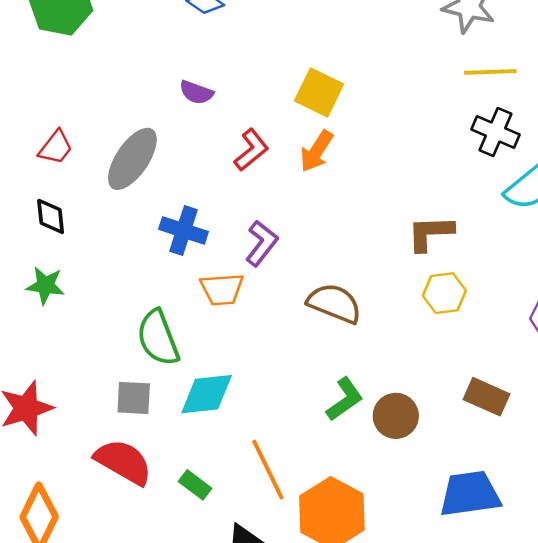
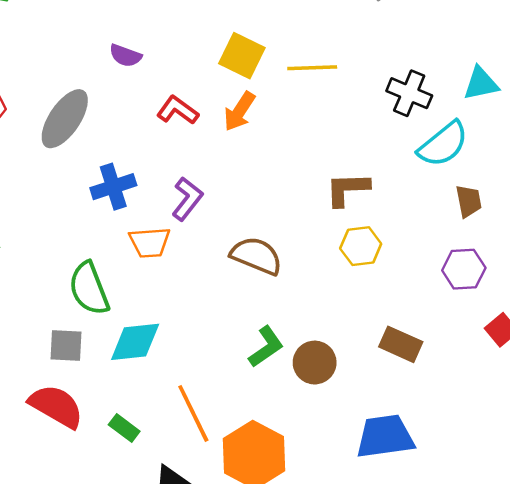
yellow line: (490, 72) -> (312, 68), moved
red L-shape: (251, 150) -> (178, 110), turned -105
blue cross: (184, 230) -> (113, 187), turned -36

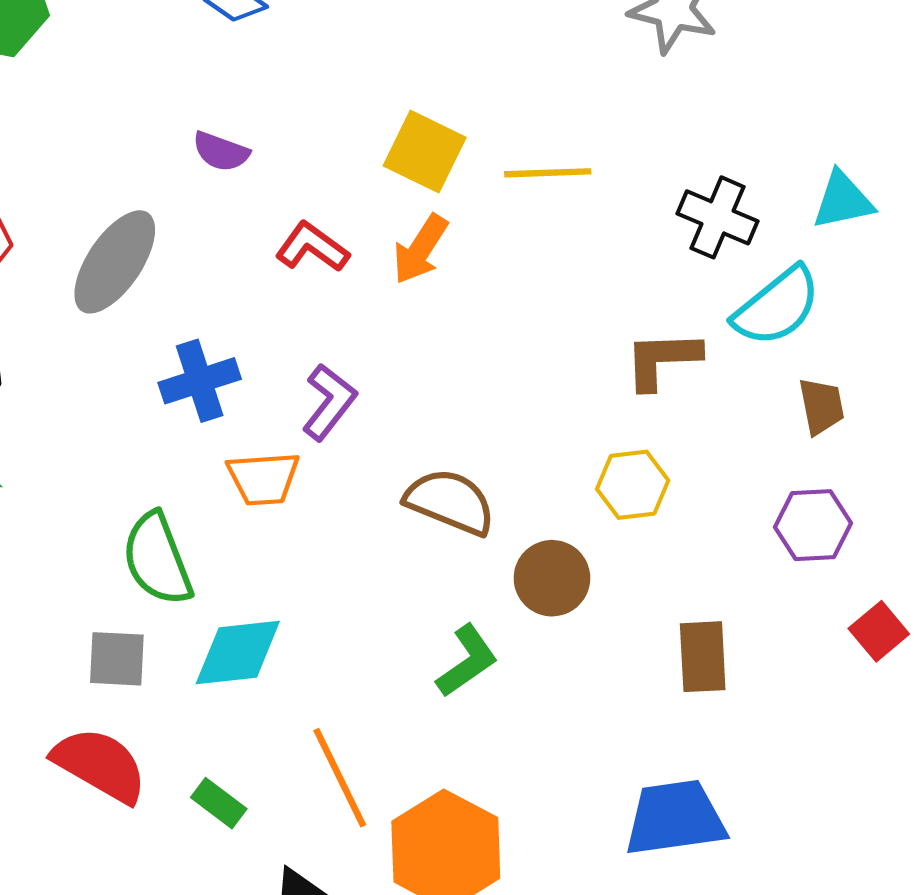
brown L-shape: (347, 189) -> (662, 360), moved
brown rectangle: (401, 344) -> (703, 657), turned 63
brown circle: (315, 363) -> (552, 578), moved

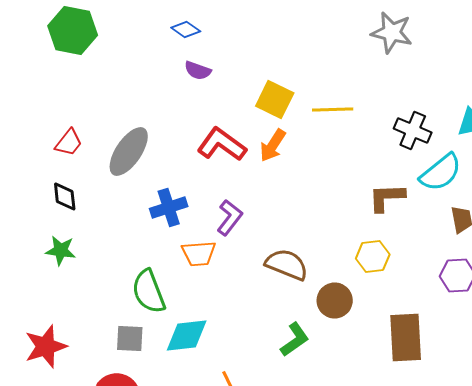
purple semicircle: (221, 152) -> (198, 70), moved
red L-shape: (312, 247) -> (222, 144), size x1.4
brown rectangle: (703, 657) -> (406, 338), size x1.4

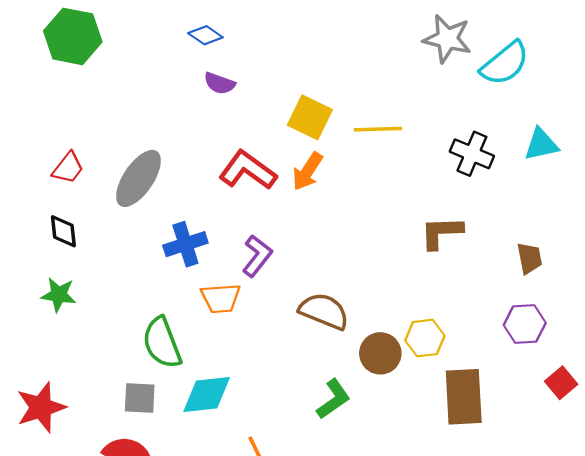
cyan semicircle: (441, 172) -> (505, 63), moved
yellow hexagon: (373, 256) -> (425, 338), moved

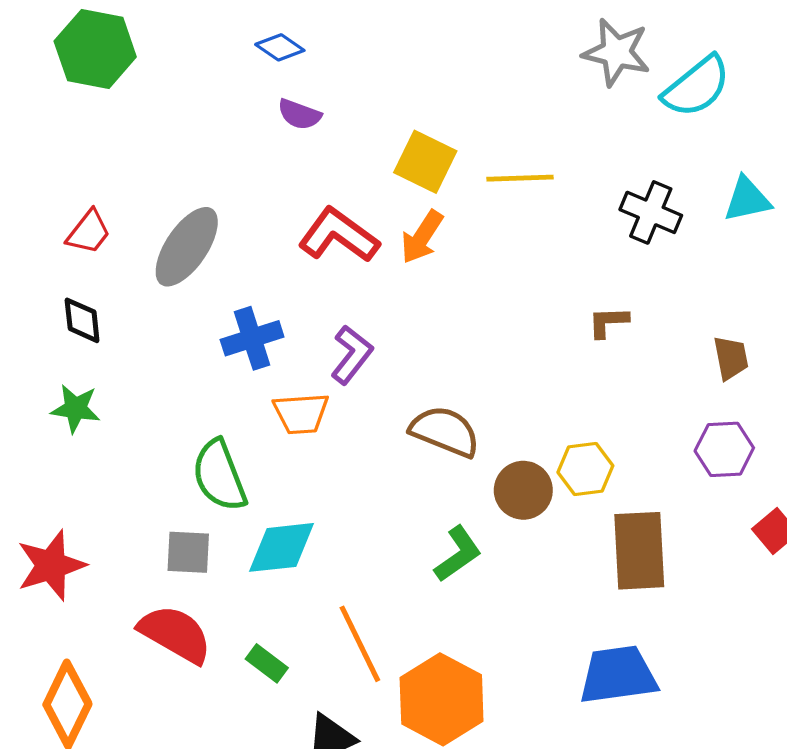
brown L-shape: (441, 232) -> (608, 322), size x0.7

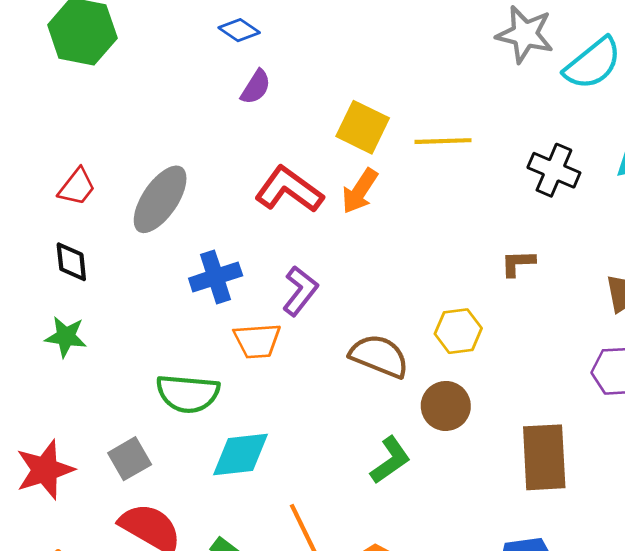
purple semicircle: (299, 114) -> (256, 87), turned -78
yellow hexagon: (585, 469) -> (458, 331), moved
green semicircle: (219, 476) -> (188, 393), turned -64
gray square: (188, 552) -> (130, 459), moved, turned -33

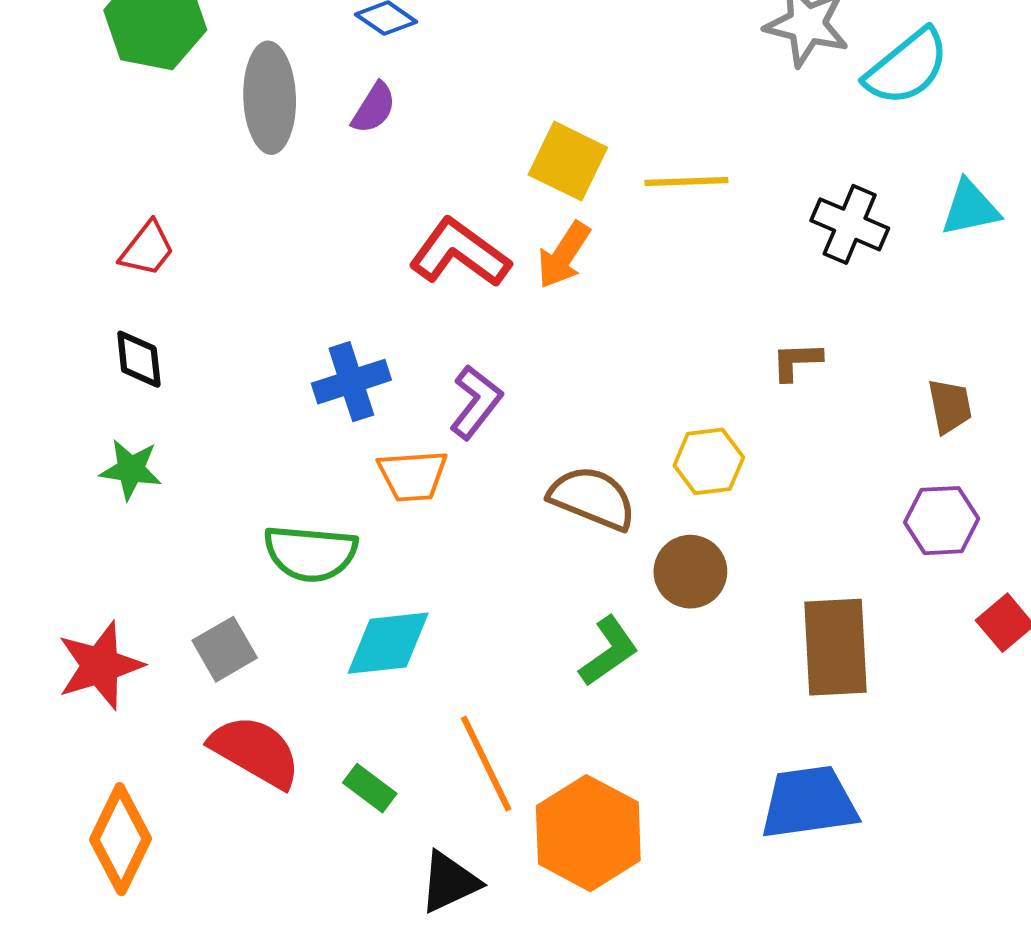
purple semicircle: (256, 87) -> (374, 108), moved
gray ellipse: (160, 199) -> (270, 98), moved, turned -36

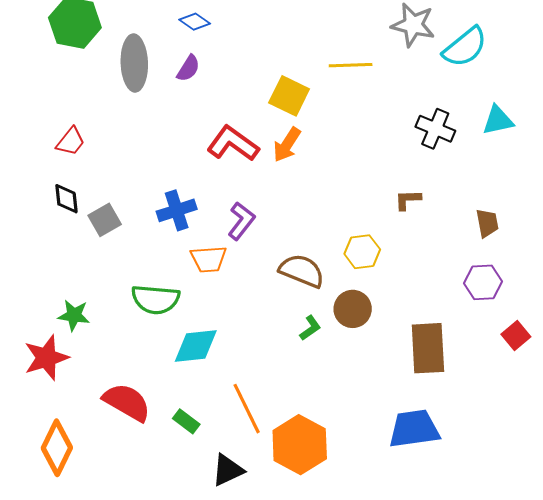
yellow line: (686, 181) -> (351, 65), moved
green star: (131, 469) -> (74, 315), moved
gray square: (225, 649) -> (105, 220), moved
green L-shape: (609, 651) -> (310, 328), moved, size x0.7

